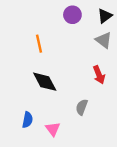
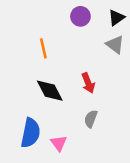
red arrow: (99, 75) -> (88, 83), moved
blue semicircle: (27, 120) -> (31, 133), size x1.6

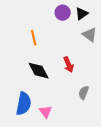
black triangle: (116, 18) -> (82, 14), moved
gray semicircle: (91, 119) -> (84, 93), moved

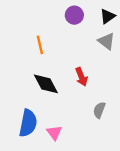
black triangle: (82, 14) -> (108, 16), moved

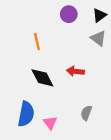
red arrow: (81, 77) -> (75, 71), turned 119
gray semicircle: (99, 110) -> (86, 113), moved

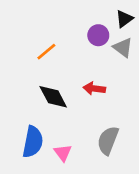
purple circle: (69, 14) -> (98, 35), moved
orange line: (37, 42) -> (46, 52), turned 63
gray semicircle: (86, 113) -> (108, 140), size x1.5

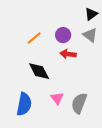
purple circle: (98, 35) -> (63, 35), moved
red arrow: (94, 89) -> (68, 54), moved
pink triangle: (63, 153) -> (57, 98), moved

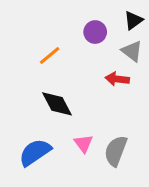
purple circle: (63, 35) -> (95, 32), moved
red arrow: (68, 54) -> (117, 79), moved
blue semicircle: (24, 104) -> (35, 152), turned -135

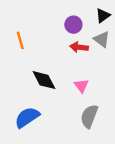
orange line: (50, 56) -> (20, 40), moved, turned -66
red arrow: (117, 79) -> (79, 47), moved
pink triangle: (83, 144) -> (81, 86), moved

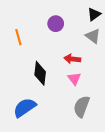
purple circle: (73, 25) -> (56, 24), moved
red arrow: (79, 47) -> (72, 59), moved
black diamond: (44, 80) -> (40, 73), turned 35

